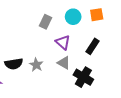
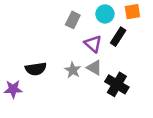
black rectangle: (93, 46) -> (118, 37), moved
gray star: (36, 65) -> (73, 70), moved

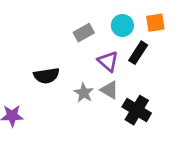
gray rectangle: (73, 20) -> (84, 33), turned 35
black semicircle: (36, 69) -> (46, 76), moved

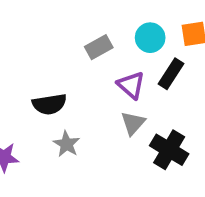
gray triangle: (110, 90) -> (133, 123), turned 42
gray star: (84, 93) -> (67, 144), moved

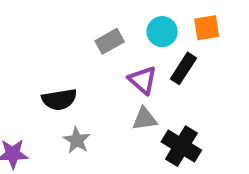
gray triangle: (133, 123) -> (145, 119), turned 40

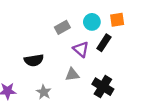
gray triangle: (145, 119) -> (72, 75), moved
gray star: (77, 140) -> (44, 92), moved

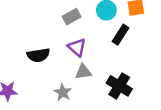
purple triangle: (81, 49) -> (77, 47), moved
gray star: (44, 92) -> (63, 92), moved

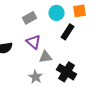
gray triangle: (83, 72) -> (46, 57), moved
gray star: (63, 92) -> (36, 77), moved

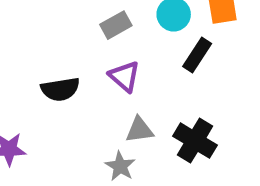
gray triangle: (46, 57) -> (139, 130), moved
gray star: (36, 77) -> (120, 166), moved

